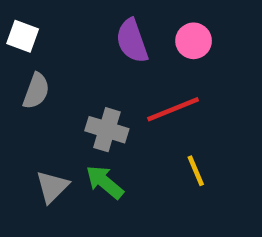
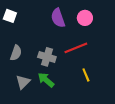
gray semicircle: (36, 91) -> (16, 53), moved

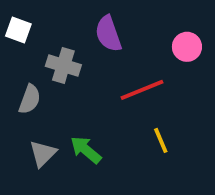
pink circle: (85, 18) -> (187, 47), moved
gray cross: (47, 57) -> (63, 66), moved

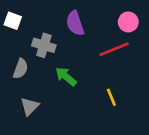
pink circle: (187, 47) -> (128, 22), moved
red line: (142, 90) -> (114, 49), moved
green arrow: (86, 150) -> (66, 76), moved

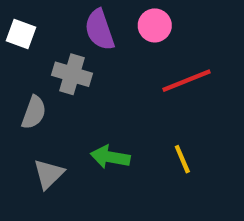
pink circle: (128, 22) -> (155, 25), moved
purple semicircle: (75, 23) -> (100, 30), moved
green arrow: (66, 76) -> (110, 157), moved, turned -30

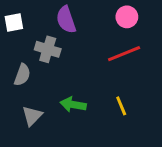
pink circle: (155, 25) -> (127, 17), moved
white square: (21, 34) -> (14, 23), turned -30

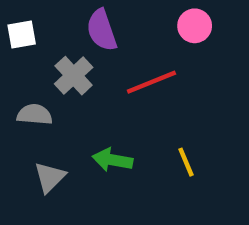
gray cross: (48, 49) -> (74, 76), turned 30
red line: (124, 54) -> (151, 82), moved
gray semicircle: (22, 75) -> (35, 114), turned -105

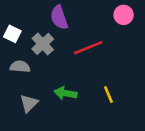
pink circle: (195, 26) -> (124, 15), moved
white square: (22, 34) -> (12, 34), moved, turned 36

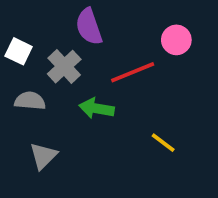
pink circle: (124, 15) -> (176, 40), moved
green arrow: (65, 93) -> (97, 108), moved
yellow line: (108, 94) -> (163, 143), turned -30

